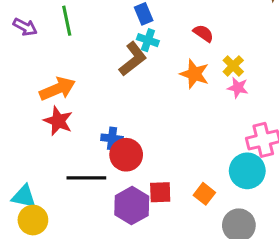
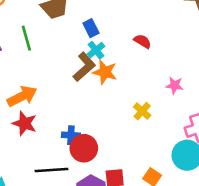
cyan cross: (148, 40) -> (96, 50), turned 36
yellow cross: (233, 66) -> (142, 111), moved
orange star: (194, 74) -> (105, 72), moved

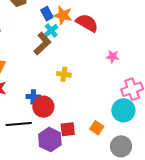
red semicircle: (142, 41) -> (87, 23), size x1.6
orange star: (105, 72) -> (63, 15), moved
yellow cross: (142, 111) -> (64, 74), moved, turned -32

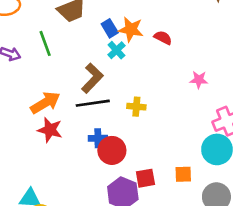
red semicircle: (87, 23) -> (163, 38), size x0.6
brown L-shape: (42, 44) -> (92, 78), moved
black line: (19, 124) -> (93, 103), moved
orange square: (97, 128) -> (183, 174), turned -32

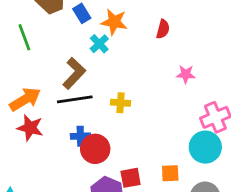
blue rectangle: (110, 28) -> (82, 13), moved
red semicircle: (163, 38) -> (163, 29), moved, turned 78

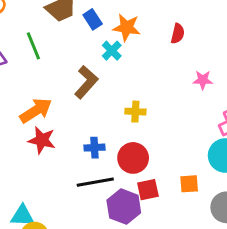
black line: (75, 99) -> (95, 182), moved
red circle: (95, 149) -> (133, 158), moved

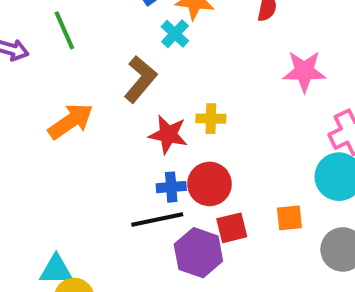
pink star: (203, 80) -> (304, 71), size x1.5
red star: (42, 140) -> (168, 135), moved
blue cross: (94, 148) -> (171, 187), moved

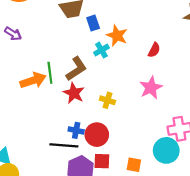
green line: (64, 30) -> (50, 73), moved
pink star: (304, 71) -> (151, 88), moved, turned 30
red star: (168, 135) -> (74, 93), moved

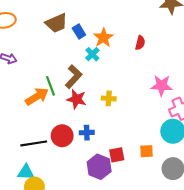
orange star: (117, 36) -> (103, 38), turned 30
pink star: (151, 88) -> (162, 86), moved, turned -30
red circle: (97, 135) -> (62, 136), moved
black line: (64, 145) -> (34, 143), moved

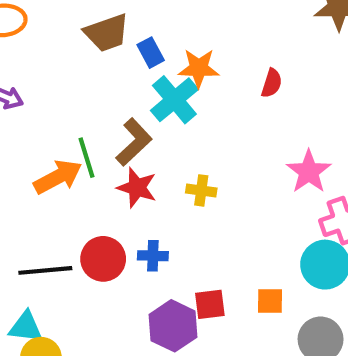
orange star: (103, 38) -> (199, 68), turned 30
cyan cross: (92, 54) -> (174, 100), size x1.6
pink star: (162, 86) -> (309, 172), turned 30

